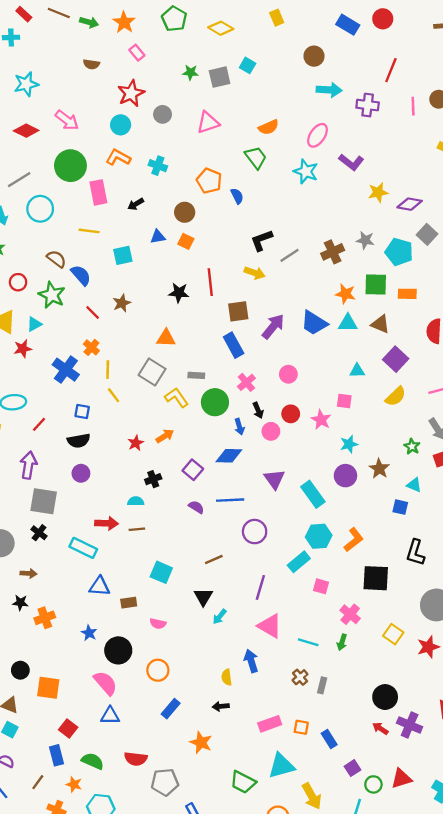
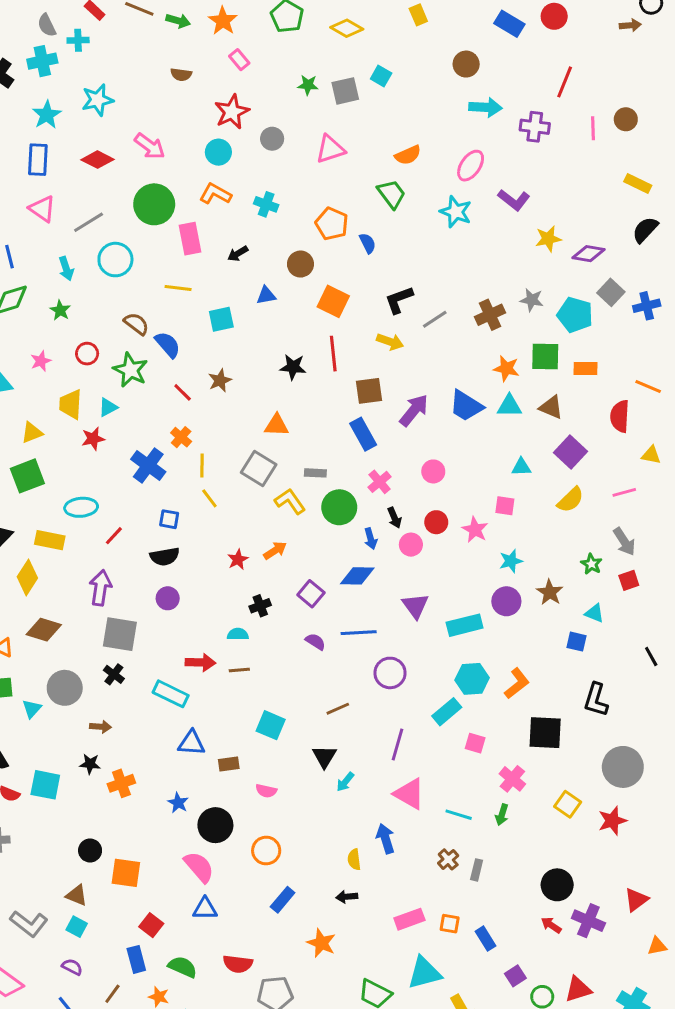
orange square: (186, 241) -> (333, 301), moved, size x1.5
cyan rectangle: (313, 494) -> (465, 625), turned -68

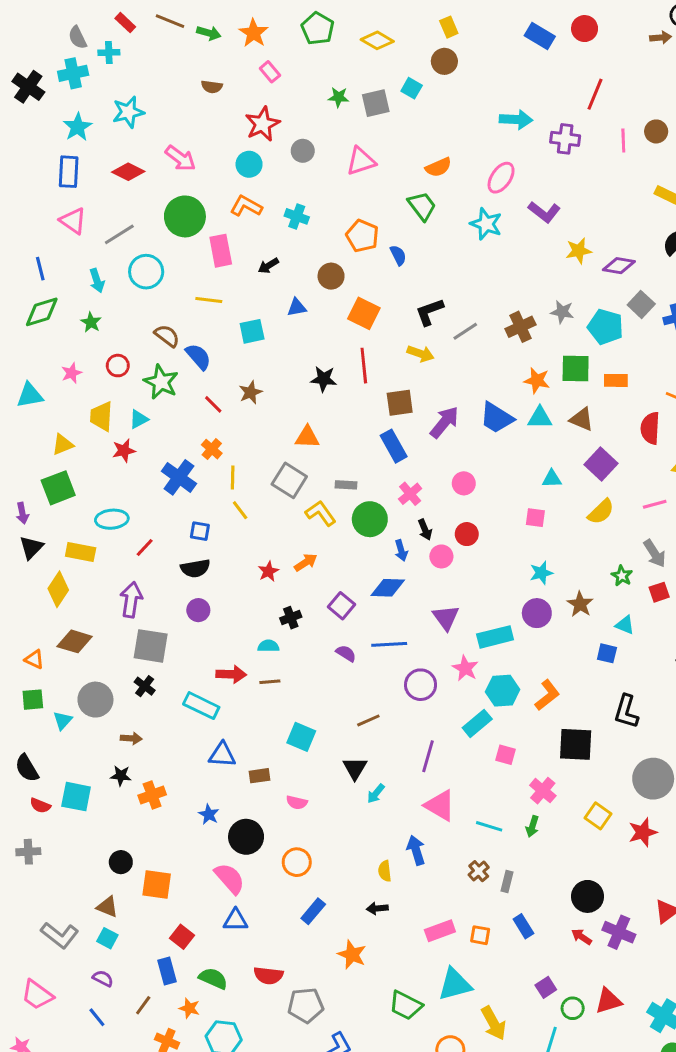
brown circle: (466, 64) -> (444, 61), moved
pink star: (475, 530) -> (465, 668), moved
blue rectangle: (486, 939) -> (523, 926), moved

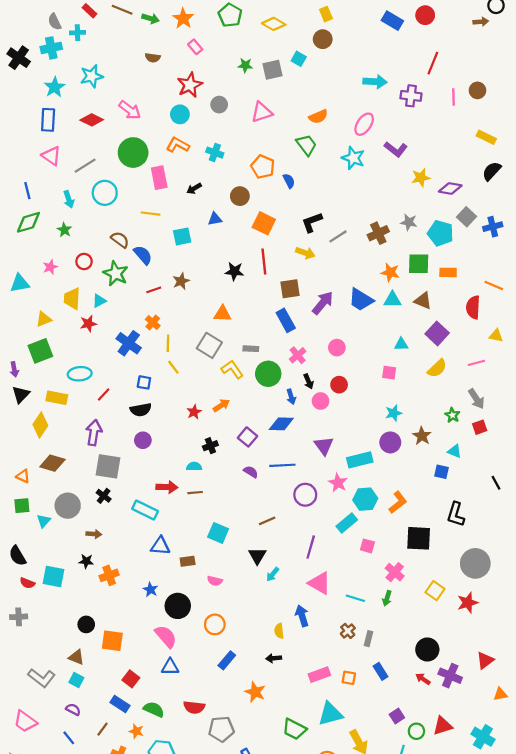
red line: (213, 404) -> (154, 290), turned -64
blue rectangle: (167, 971) -> (120, 704), turned -42

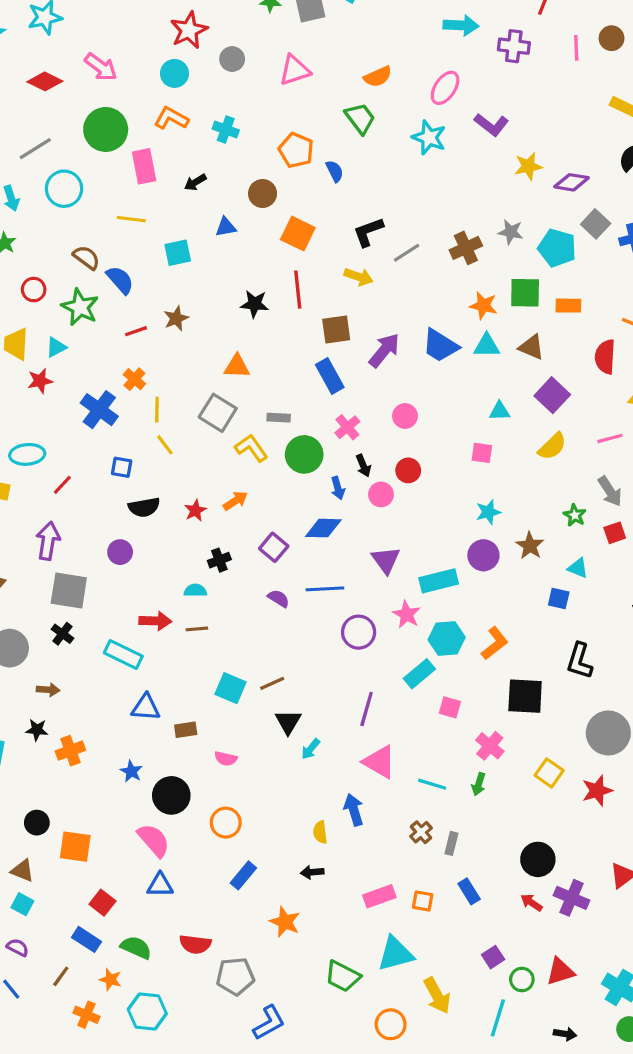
black semicircle: (141, 410) -> (144, 507), moved
brown line: (267, 521) -> (272, 683), moved

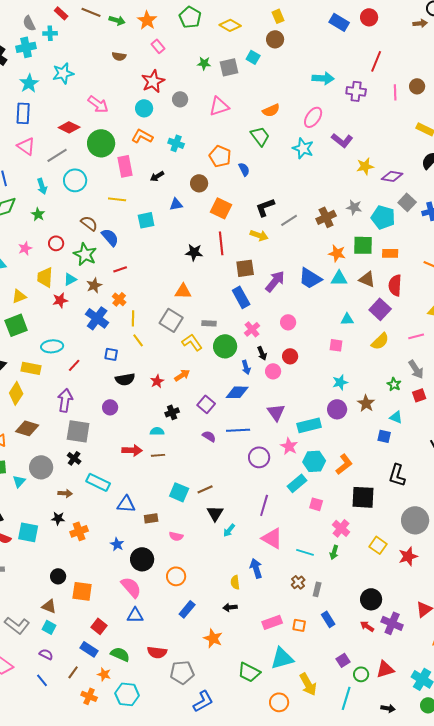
red diamond: (45, 81) -> (69, 127), moved
brown star: (176, 318) -> (94, 285), moved
red semicircle: (605, 357) -> (395, 285), moved
cyan rectangle: (123, 655) -> (98, 482), moved

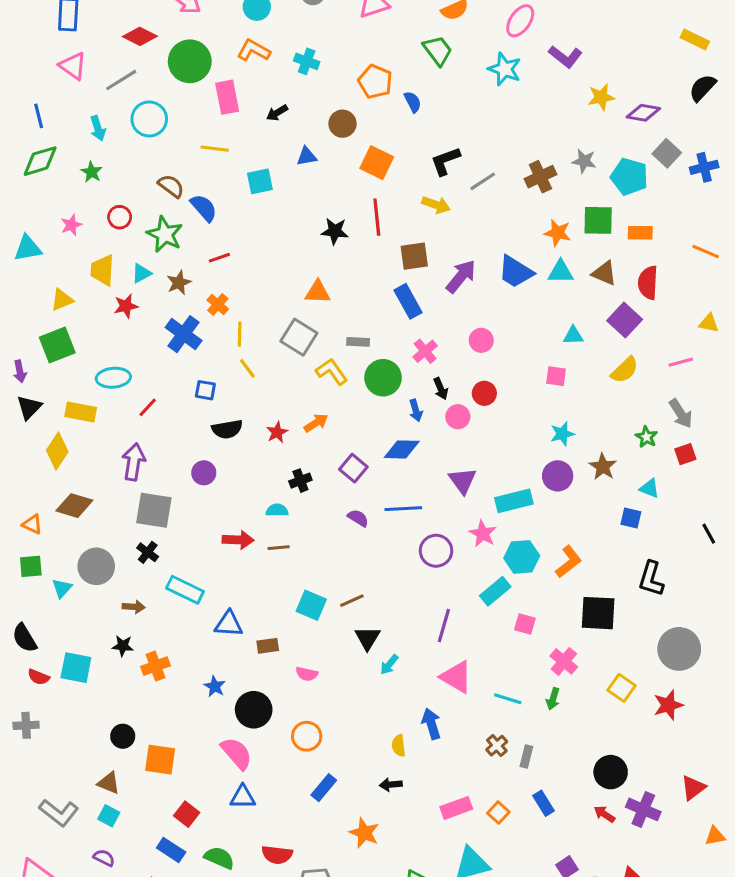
orange square: (299, 625) -> (498, 813), turned 32

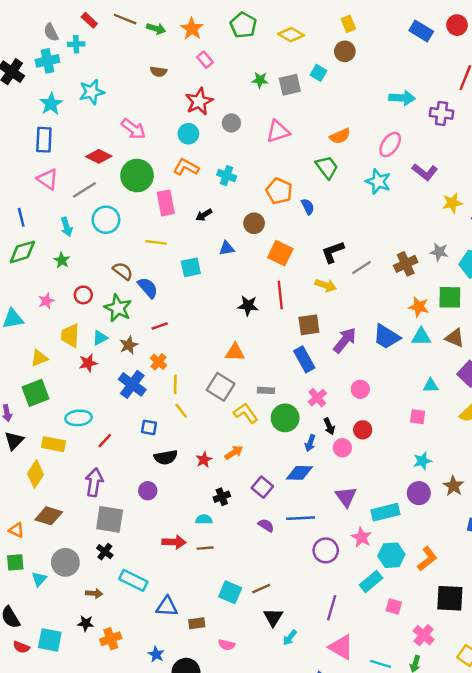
blue arrow: (416, 410) -> (310, 443), turned 35

